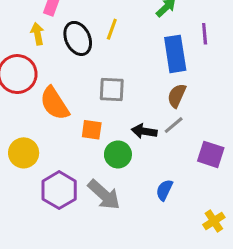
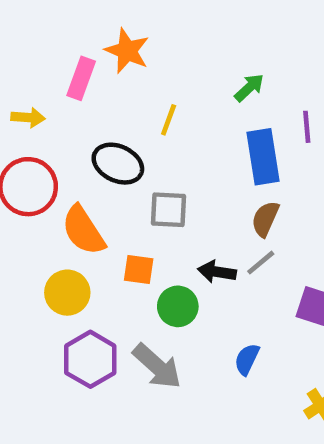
yellow arrow: (37, 34) -> (28, 118), moved, turned 105
black ellipse: (78, 38) -> (118, 164), moved, turned -40
yellow circle: (24, 153) -> (67, 293), moved

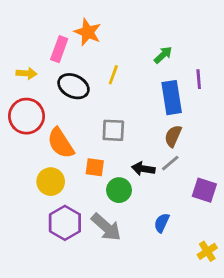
black ellipse: (118, 164) -> (73, 86), moved

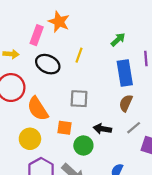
gray line: (170, 163) -> (134, 128), moved

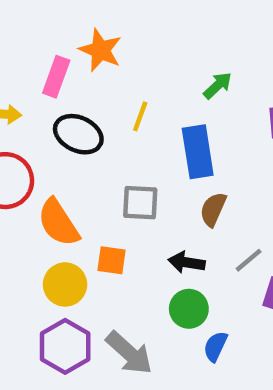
blue rectangle: (125, 73) -> (198, 152), moved
brown semicircle: (126, 103) -> (213, 209), moved
yellow circle: (30, 139) -> (65, 284), moved
green circle: (83, 146) -> (189, 309), moved

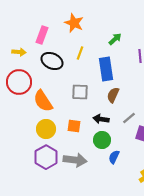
orange star: (100, 50) -> (74, 23), moved
orange square: (111, 260) -> (74, 126), moved
gray arrow: (129, 353) -> (75, 160), turned -35

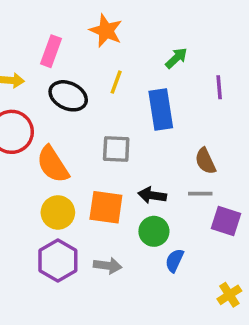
brown semicircle: (113, 95) -> (205, 161), moved, turned -49
gray line: (129, 118) -> (200, 194), turned 40
orange square: (74, 126) -> (106, 207), size x1.5
gray arrow: (75, 160) -> (108, 266), size x0.7

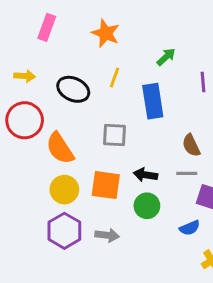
pink rectangle: (51, 51) -> (47, 27), moved
blue semicircle: (175, 260) -> (190, 228), moved, turned -138

